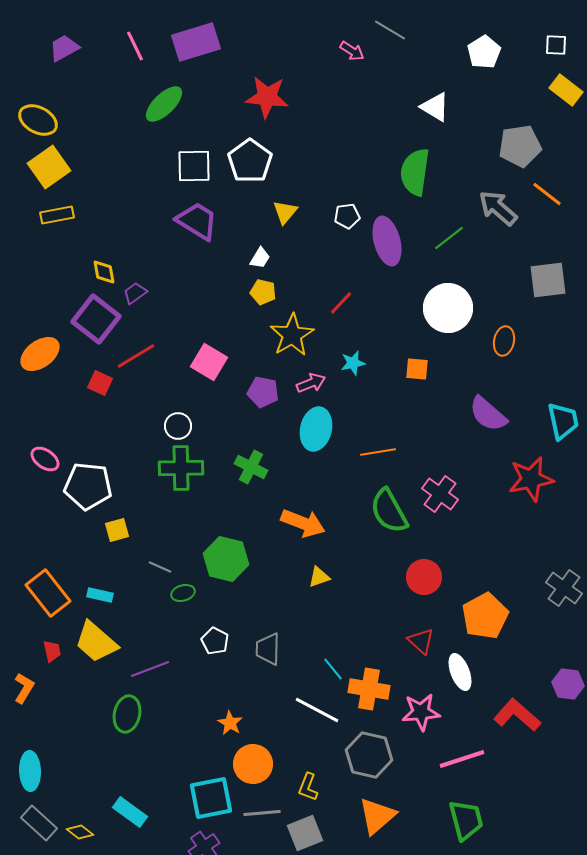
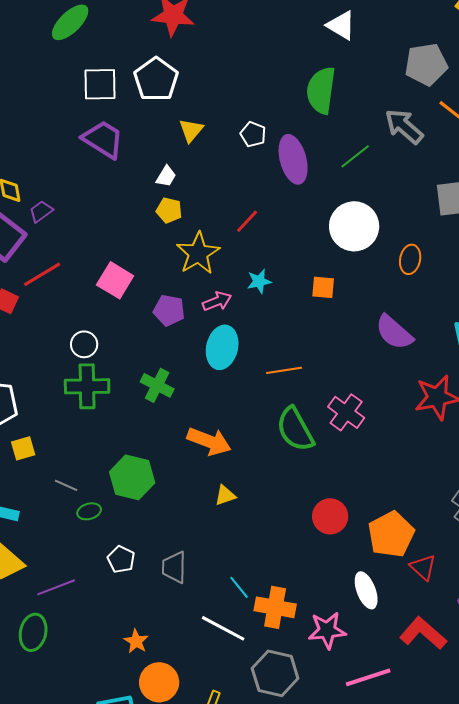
white pentagon: (347, 216) -> (253, 134), turned 30
red circle: (424, 577) -> (330, 516), moved
red triangle: (421, 641) -> (423, 567), moved

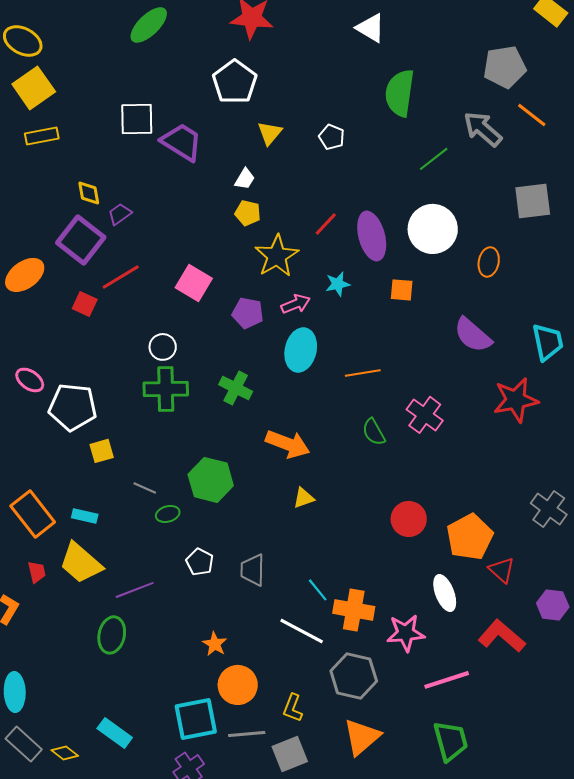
white triangle: (341, 25) -> (371, 28), moved
white square: (100, 84) -> (137, 119), moved
purple ellipse: (293, 159) -> (372, 236), moved
green semicircle: (295, 429) -> (374, 432), size x0.6

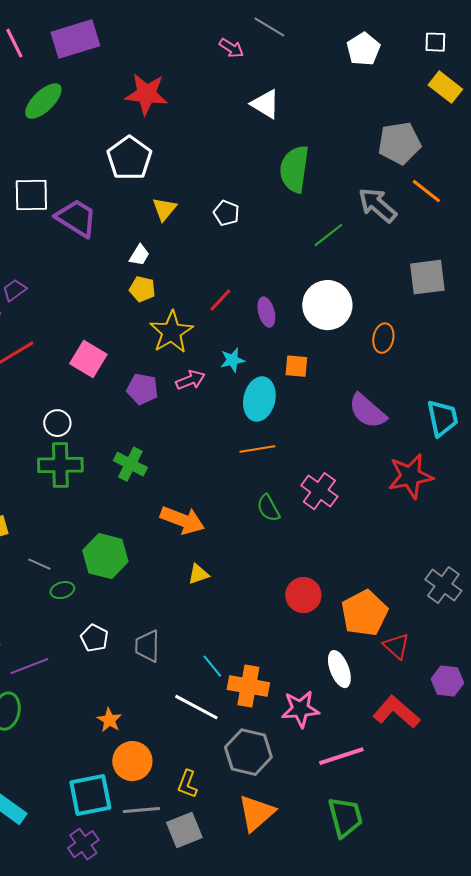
purple ellipse: (372, 236) -> (266, 312), size x0.6
cyan ellipse: (301, 350) -> (259, 399), moved

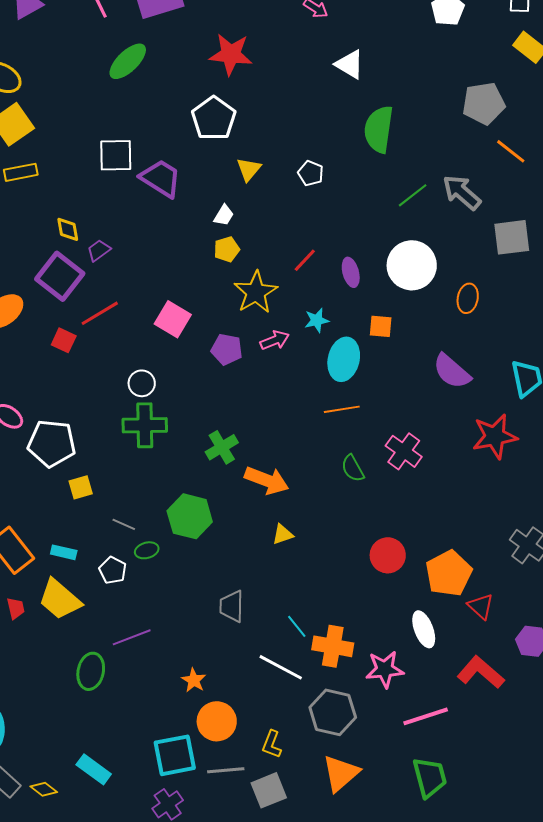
gray arrow: (377, 205) -> (462, 192), moved
yellow pentagon: (142, 289) -> (227, 249), turned -30
green cross: (130, 464) -> (222, 447), moved, turned 32
white pentagon: (94, 638) -> (113, 570), moved
purple line: (29, 666) -> (132, 637), moved

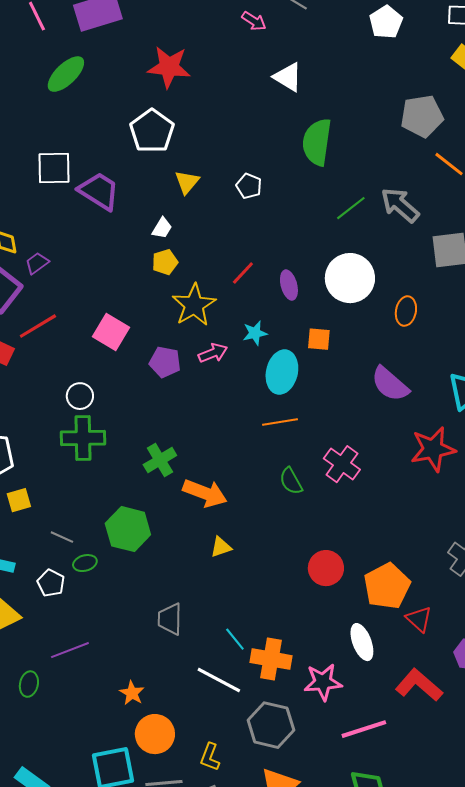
green ellipse: (91, 671) -> (29, 684), size x0.7

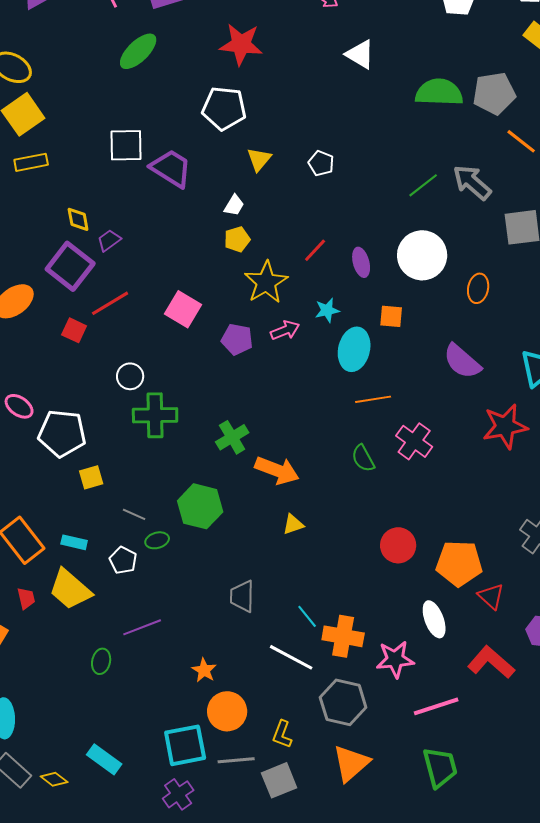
white pentagon: (152, 131) -> (224, 108), turned -30
green semicircle: (317, 142) -> (439, 92), moved, turned 84
white circle: (80, 396) -> (130, 376), moved
orange line: (280, 422) -> (373, 399), moved
orange pentagon: (387, 586) -> (459, 563), turned 30

